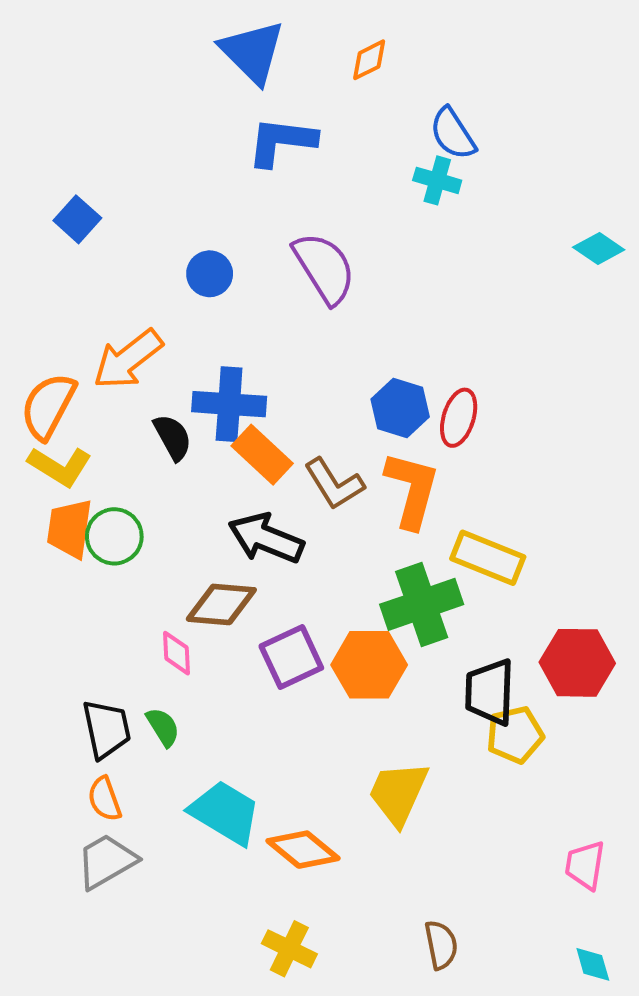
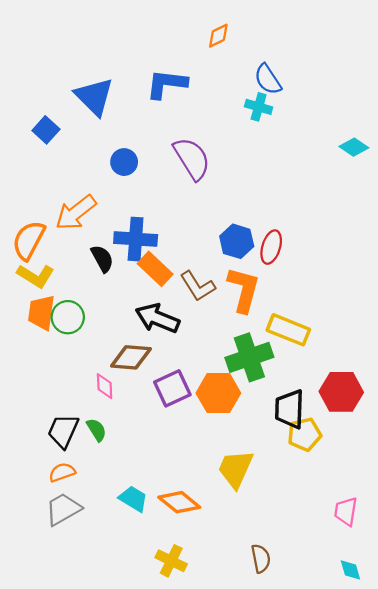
blue triangle: (252, 52) -> (94, 97), moved
black trapezoid: (107, 729) -> (63, 431), turned -144
orange semicircle: (105, 799) -> (62, 472), turned 90
cyan trapezoid: (225, 813) -> (133, 499), moved, size x0.7

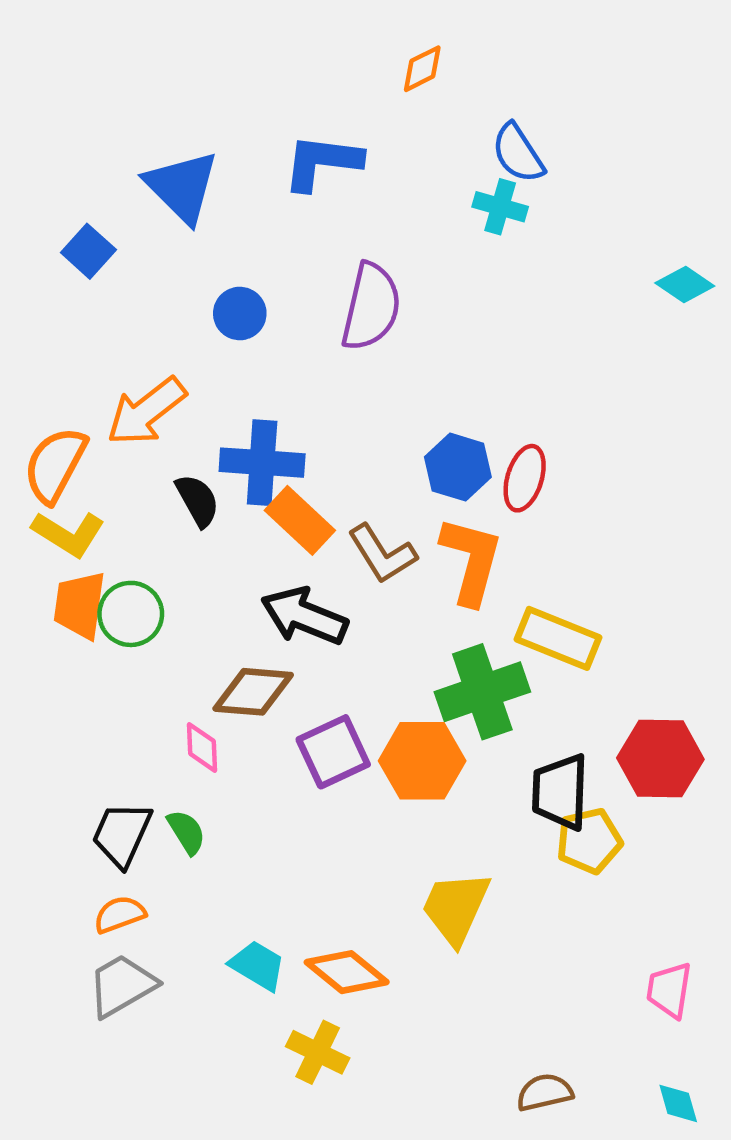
purple semicircle: (192, 159) -> (371, 307), turned 45
brown semicircle: (261, 559) -> (545, 1092), moved, turned -92
yellow cross: (171, 561) -> (318, 1052), moved

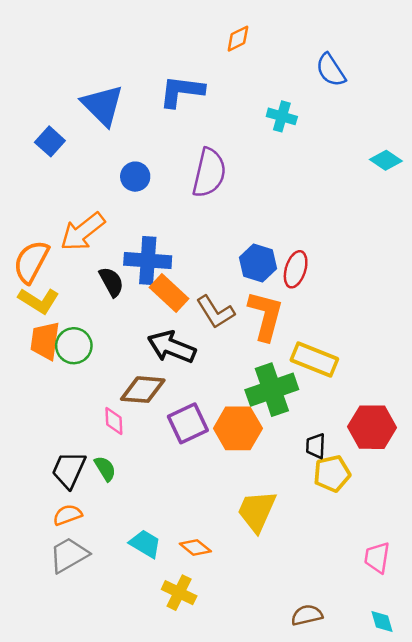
blue semicircle: (518, 153) -> (331, 70), moved
black trapezoid: (560, 792) -> (316, 446), size x0.6
orange diamond: (347, 972) -> (195, 547), size x0.7

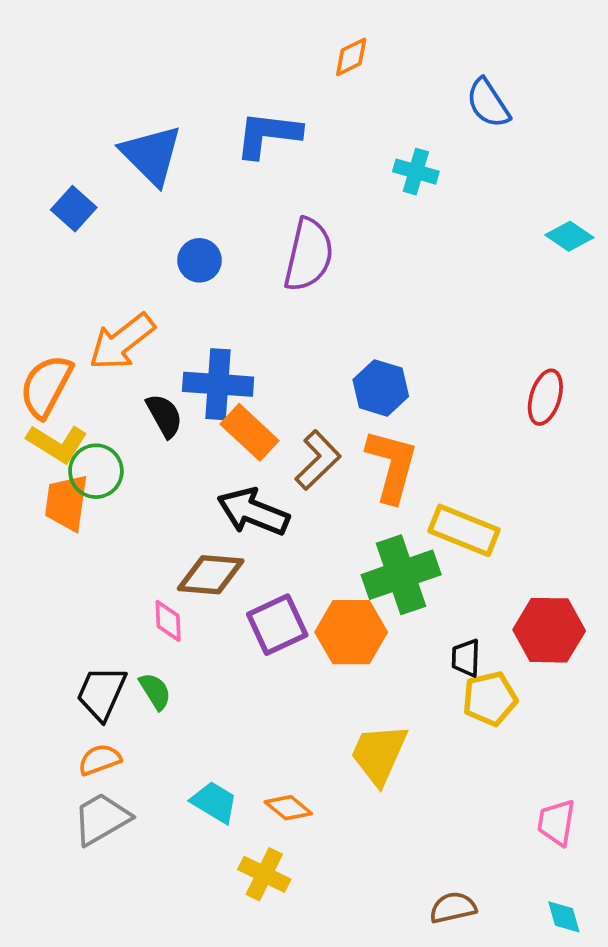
red ellipse: (296, 269) -> (545, 397), moved
brown L-shape: (215, 312) -> (318, 460), turned -102
green circle: (74, 346) -> (96, 471), moved

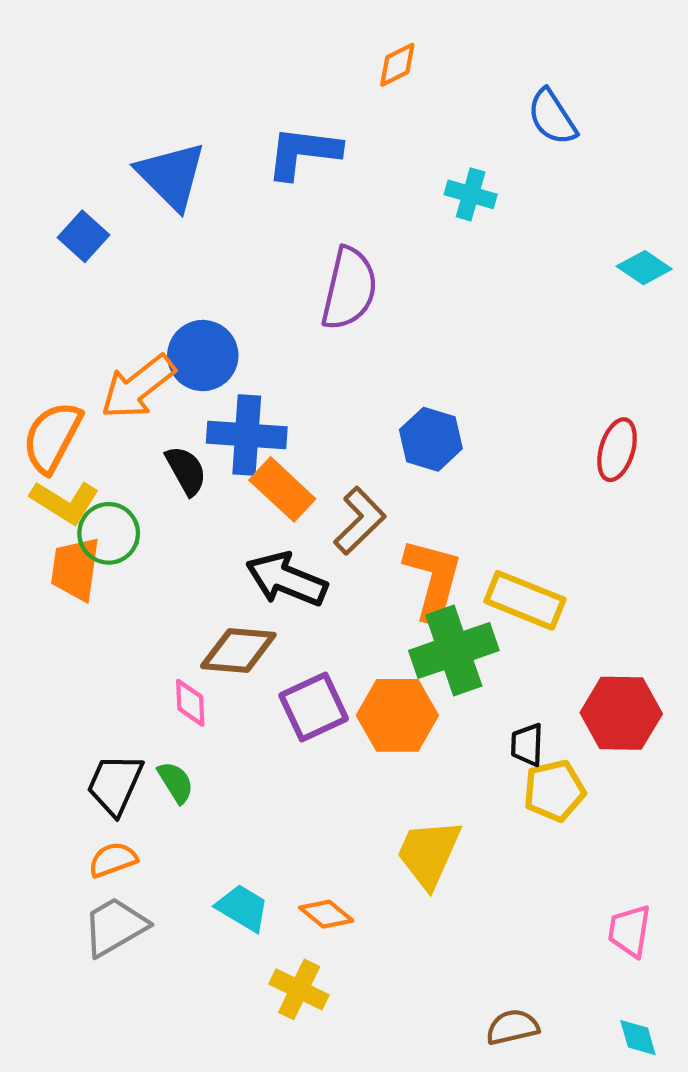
blue circle: (200, 260) -> (203, 356), moved, size x1.4
orange L-shape: (392, 466) -> (433, 579), moved

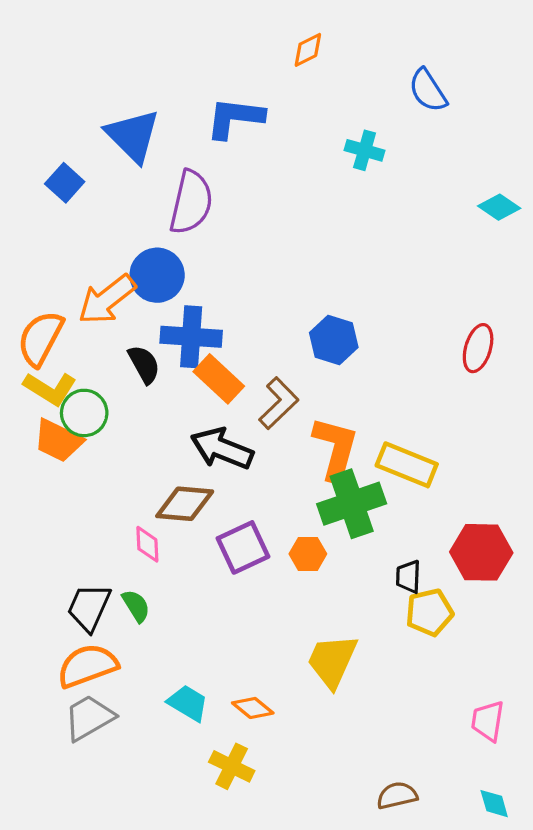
purple semicircle: (349, 289) -> (191, 202), moved
orange trapezoid: (75, 569) -> (58, 440), turned -72
orange hexagon: (397, 715) -> (308, 554), size x0.6
orange semicircle: (113, 860) -> (87, 666), size x1.6

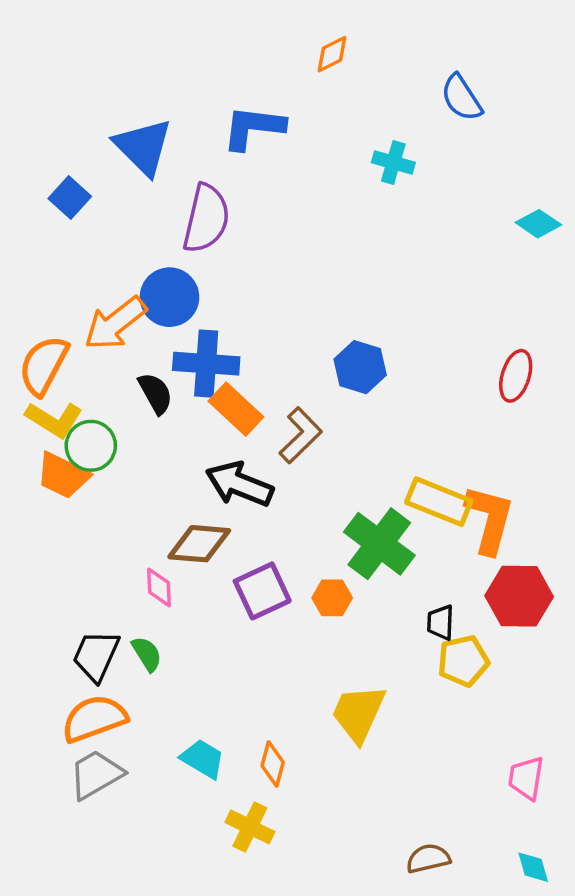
orange L-shape: (335, 449) -> (489, 519), moved
green cross: (352, 504) -> (379, 544), turned -34
orange diamond: (253, 708) -> (273, 764), turned 66

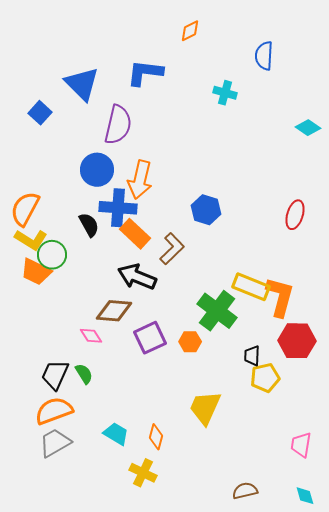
blue semicircle: (461, 98) -> (264, 56), turned 36
orange arrow: (115, 323) -> (140, 180), moved, turned -39
pink diamond: (159, 587) -> (91, 336), turned -30

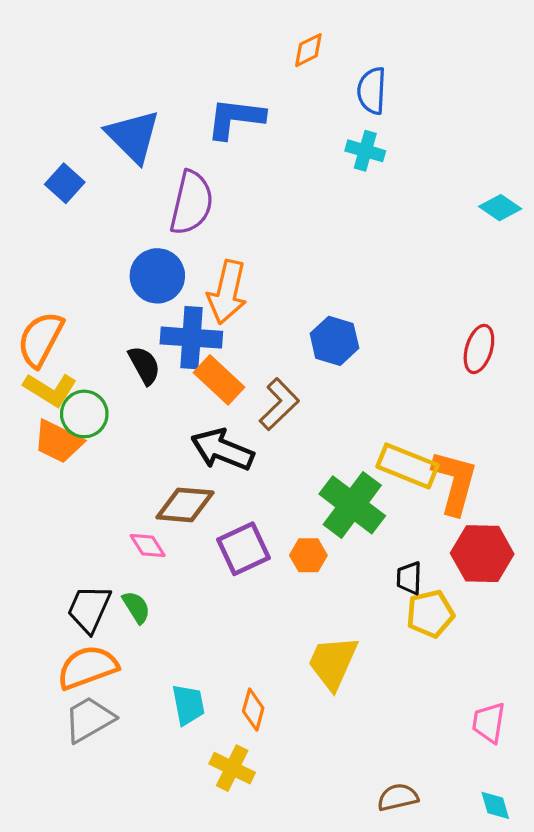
blue semicircle: (264, 56) -> (372, 91), moved
cyan trapezoid: (116, 434) -> (188, 705), turned 48

